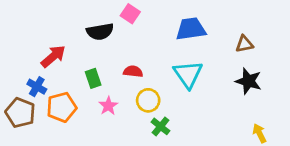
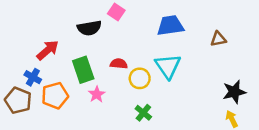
green rectangle: (93, 78) -> (83, 70), size x1.5
black star: (248, 81) -> (234, 92), moved, turned -30
yellow circle: (148, 100) -> (140, 78), moved

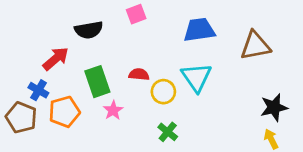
pink square: (116, 12) -> (136, 14), turned 35
black semicircle: (89, 28) -> (89, 30), moved
brown triangle: (218, 39) -> (255, 46), size x1.6

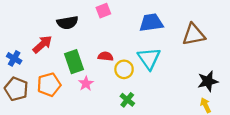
blue cross: (38, 90) -> (14, 58), moved

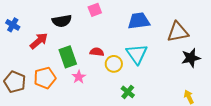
blue cross: (14, 58) -> (13, 25), moved
black star: (208, 81) -> (191, 58), moved
green cross: (127, 100) -> (128, 92), moved

